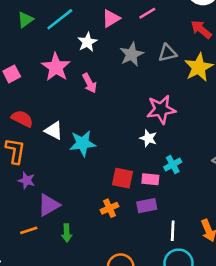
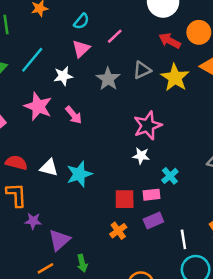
white star: (87, 42) -> (63, 76), turned 30

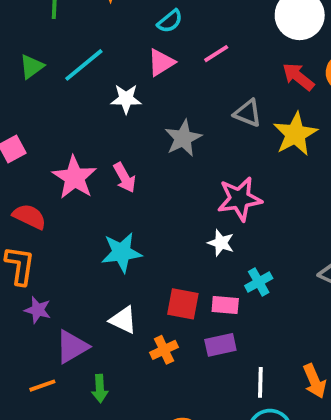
gray triangle: (142, 70) -> (248, 113), turned 36
gray star: (108, 79) -> (183, 138), moved
pink star: (38, 106) -> (74, 178), moved
pink arrow: (74, 115) -> (125, 178), moved
white triangle: (49, 168) -> (123, 320), moved

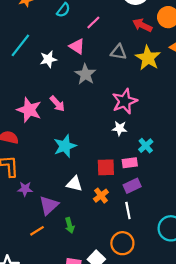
pink triangle: (161, 62) -> (77, 46), moved, turned -42
white line: (260, 382) -> (128, 211), moved

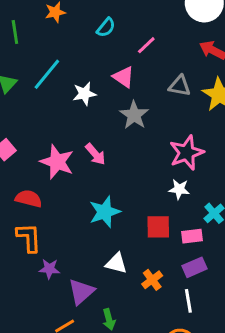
red square: (106, 167) -> (158, 227), moved

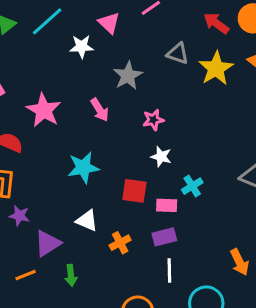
pink triangle: (123, 77) -> (109, 23), moved
pink star: (187, 153) -> (153, 120), moved, size x0.6
pink arrow: (95, 154) -> (100, 110), moved
white line: (188, 301) -> (169, 270), moved

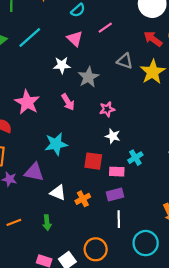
white star: (82, 47) -> (62, 65), moved
white triangle: (87, 221) -> (58, 193), moved
purple triangle: (48, 243) -> (34, 172), moved, turned 45

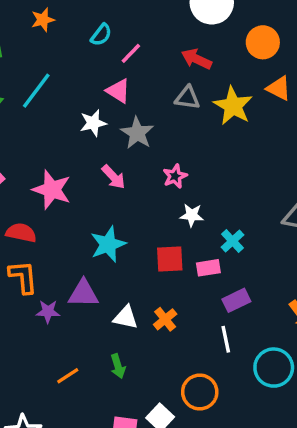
pink line: (105, 28) -> (131, 53), moved
pink triangle: (75, 39) -> (118, 91), moved
red arrow: (153, 39) -> (196, 59), moved
purple rectangle: (115, 195) -> (236, 300), moved

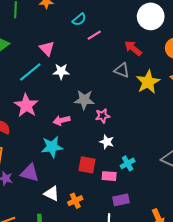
cyan line: (36, 91) -> (30, 72), moved
pink triangle: (118, 91) -> (47, 48), moved
gray star: (137, 133) -> (84, 100), moved, turned 30
pink arrow: (113, 177) -> (62, 120), moved, turned 105

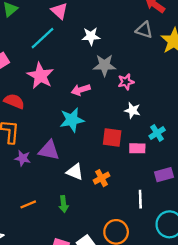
white star: (61, 71) -> (91, 36), moved
purple rectangle: (121, 200) -> (164, 175), moved

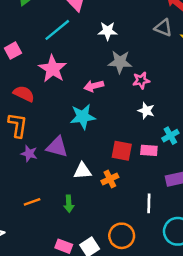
red square: (112, 137) -> (122, 151), moved
white triangle: (75, 172) -> (83, 171), turned -30

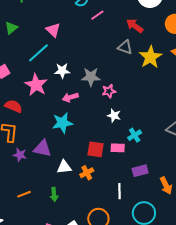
white star: (108, 31) -> (62, 71), moved

